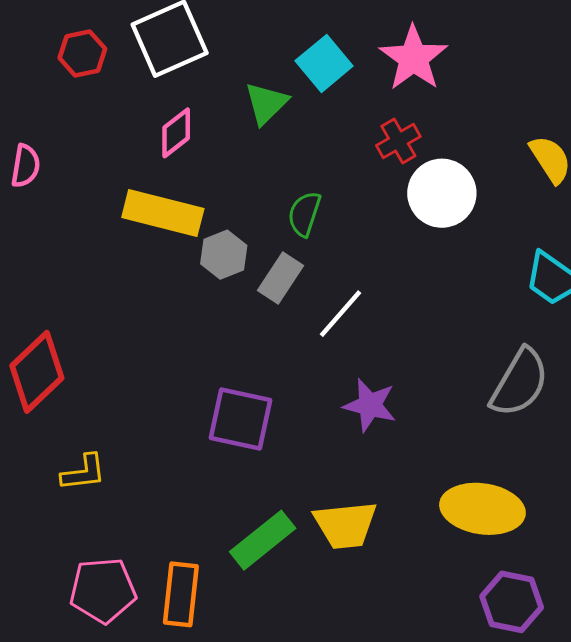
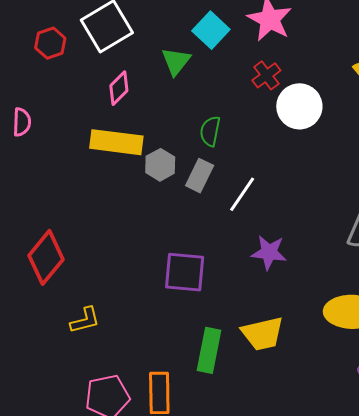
green rectangle: (263, 540) -> (209, 350), turned -33

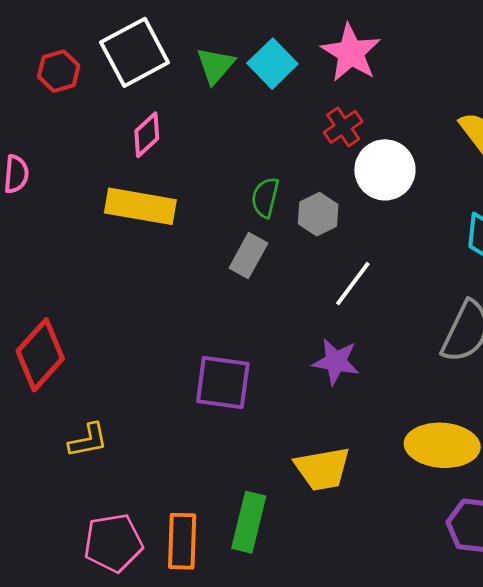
green triangle: (176, 61) -> (215, 65), moved
gray hexagon: (160, 165) -> (318, 214), moved
white line: (242, 194) -> (353, 284), moved
green rectangle: (209, 350) -> (249, 522), moved

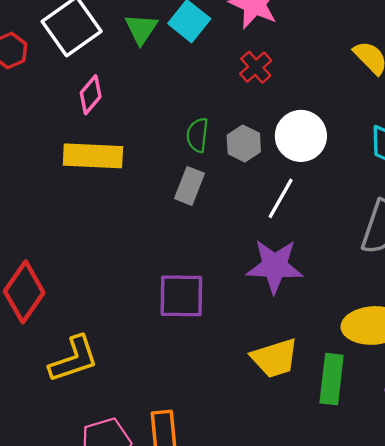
white circle: (385, 170) -> (301, 136), moved
purple star: (336, 362) -> (275, 266), size x1.4
yellow L-shape: (88, 440) -> (74, 359), size x1.5
green rectangle: (249, 522) -> (332, 379), moved

